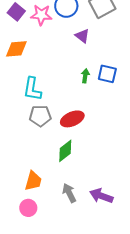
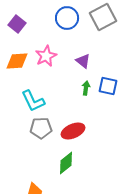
pink star: (41, 15) -> (46, 56), moved, turned -30
purple triangle: (82, 36) -> (83, 61), moved
cyan L-shape: (32, 89) -> (33, 101), turned -35

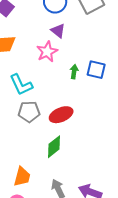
pink star: (46, 56) -> (47, 52), moved
purple triangle: (83, 61) -> (58, 31), moved

